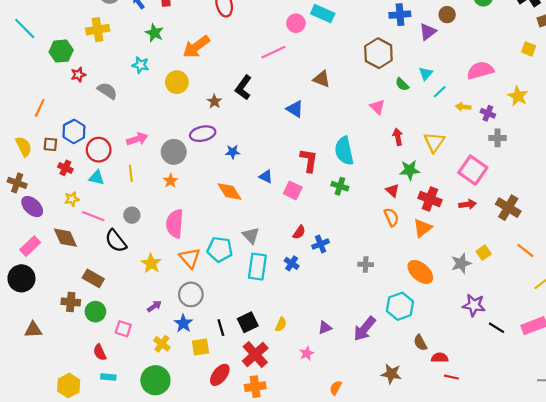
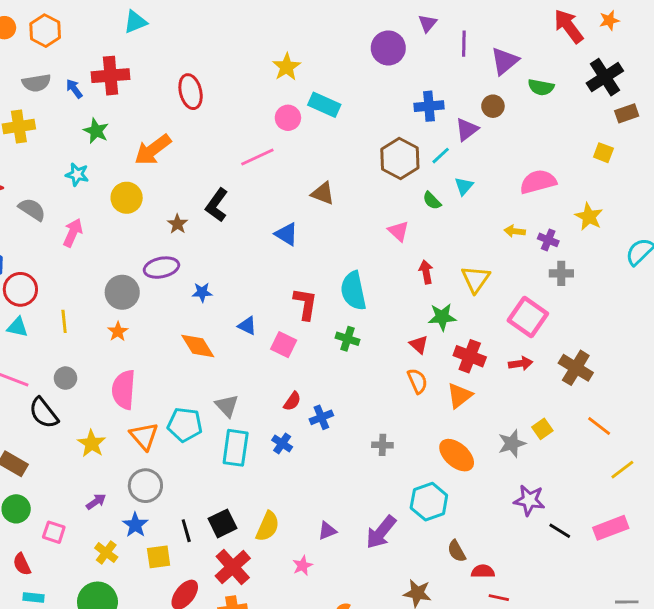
cyan line: (440, 92) -> (441, 156), moved
pink arrow: (137, 139) -> (73, 233), moved, turned -48
yellow semicircle: (281, 324) -> (268, 526), size x1.5

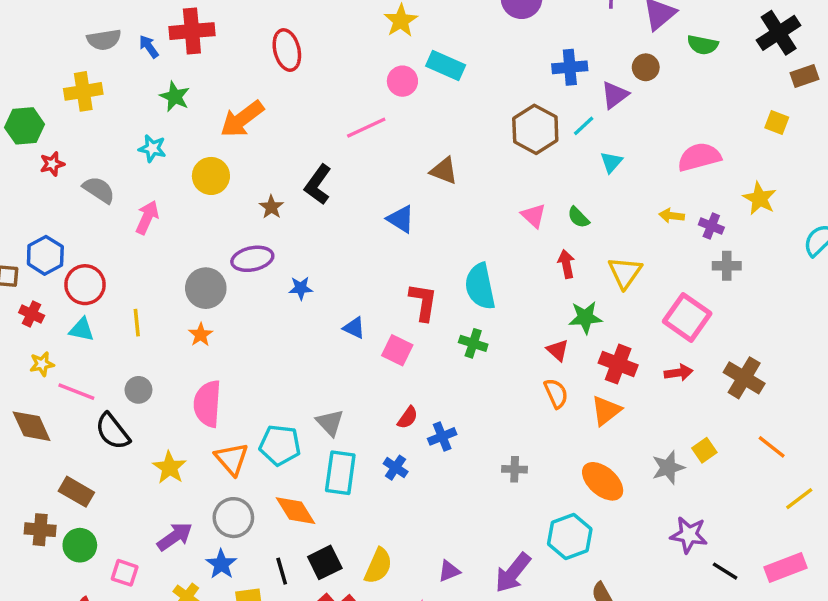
green semicircle: (432, 201) -> (578, 217), moved
orange diamond: (198, 346) -> (295, 511), moved
purple arrow: (96, 502) -> (175, 537), size x1.5

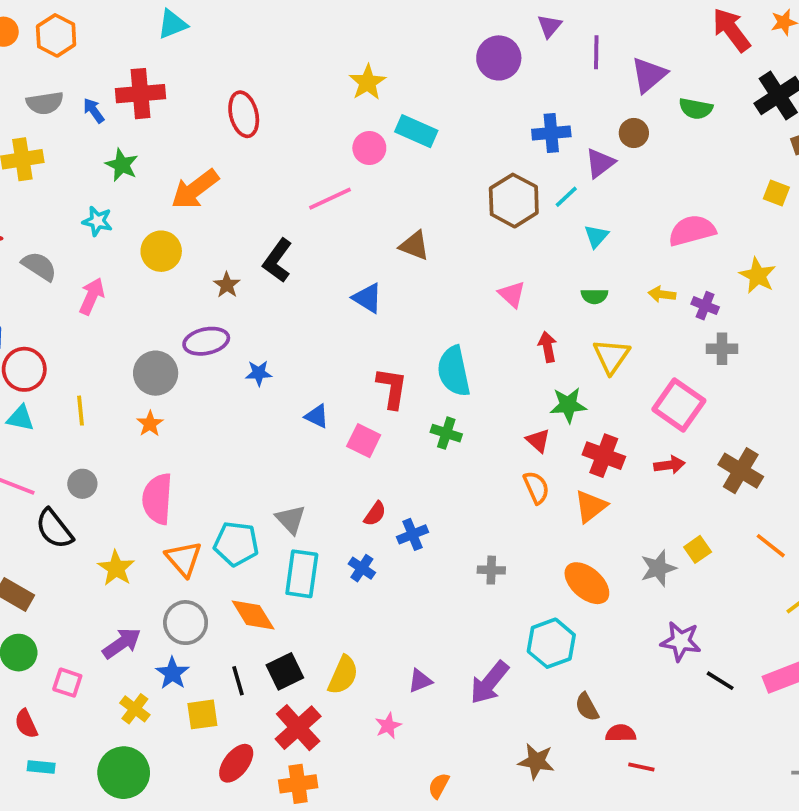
green semicircle: (578, 217) -> (594, 296), moved, turned -45

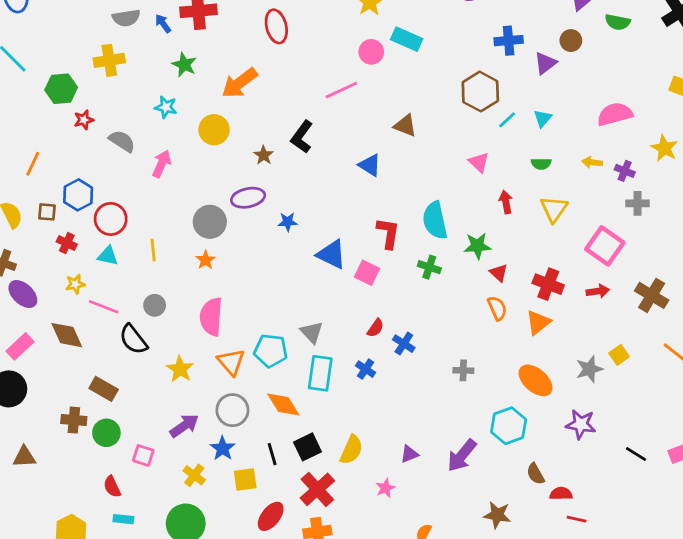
cyan line: (566, 197) -> (507, 120), moved
green star: (568, 405) -> (477, 246), moved
blue triangle: (317, 416) -> (332, 254), size x1.6
blue cross: (412, 534) -> (404, 344), turned -35
purple star: (681, 641) -> (581, 424), moved

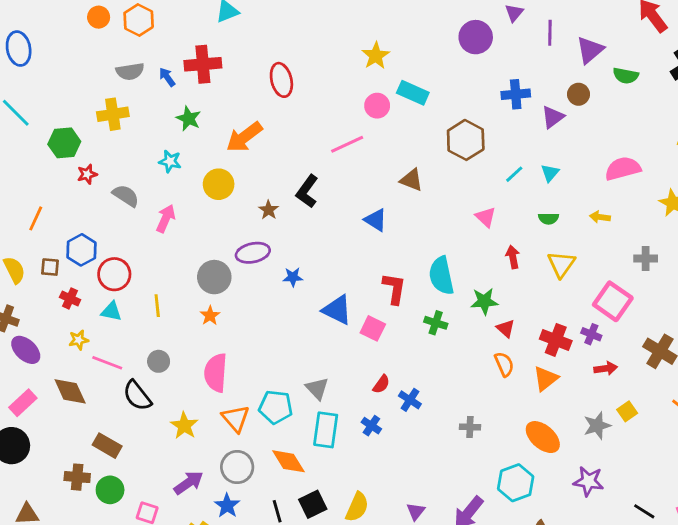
brown hexagon: (480, 92) -> (466, 140), moved
purple cross: (625, 171) -> (591, 334), moved
red arrow: (598, 291) -> (606, 368), moved
purple triangle: (409, 454) -> (416, 511), turned -30

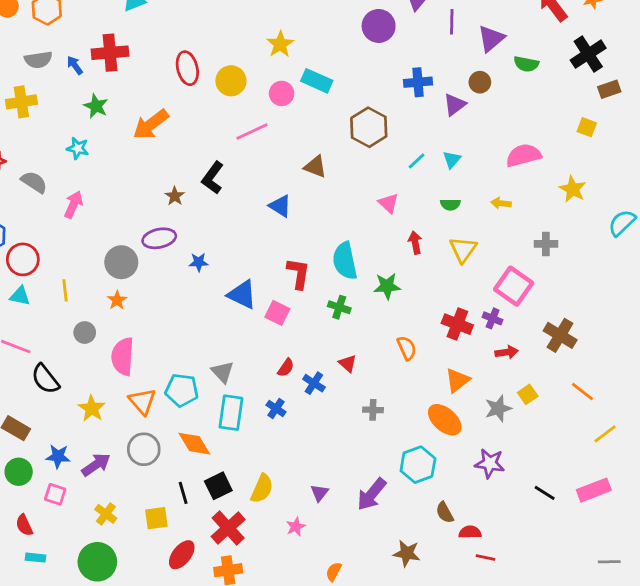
yellow circle: (219, 184) -> (231, 81), moved
red triangle: (506, 328) -> (348, 363), moved
gray circle: (159, 361) -> (85, 333), moved
orange triangle: (546, 378) -> (457, 380), moved
blue star: (227, 506) -> (58, 456), moved, turned -30

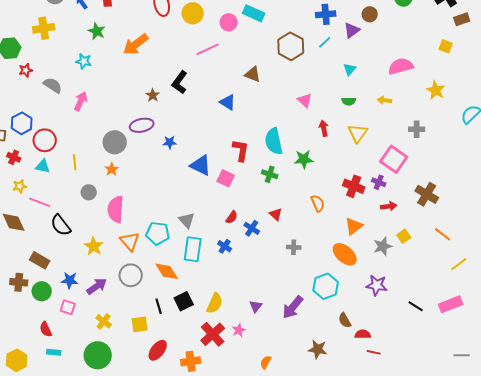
cyan line: (417, 161) -> (325, 42), moved
red cross: (228, 528) -> (213, 334), moved

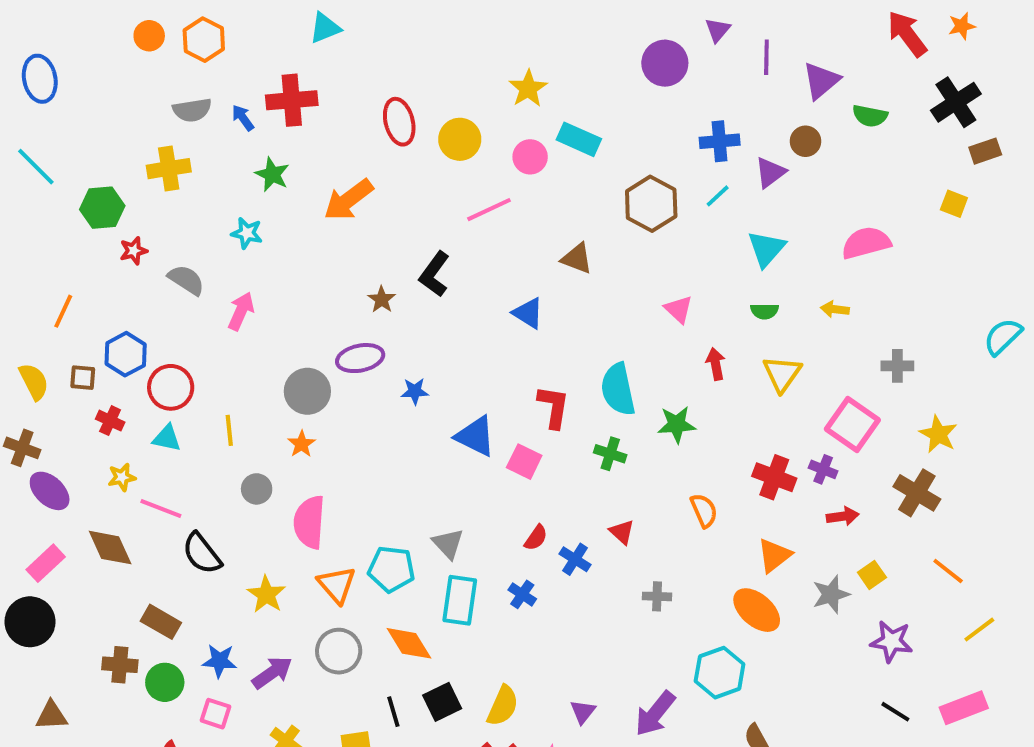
cyan triangle: (350, 69) -> (766, 249), size x1.5
yellow star: (436, 90) -> (938, 434), moved
purple star: (377, 285) -> (891, 641), moved

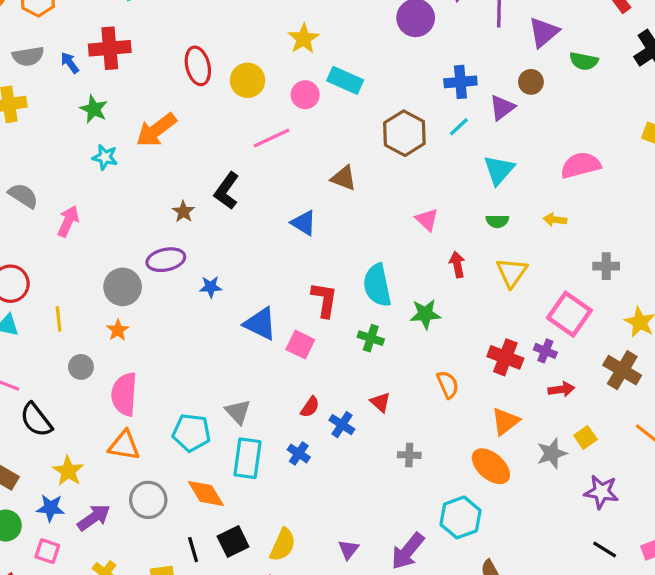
cyan star: (247, 233) -> (105, 157), moved
orange triangle: (337, 585) -> (124, 445), moved, turned -40
yellow star: (266, 594) -> (68, 471), moved

